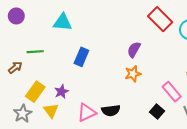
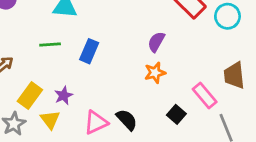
green line: (35, 52) -> (50, 44), moved
black semicircle: (111, 110) -> (127, 120), turned -126
black square: (157, 112) -> (176, 114), moved

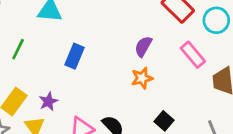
green line: (50, 44) -> (18, 49), moved, turned -60
pink rectangle: (205, 96) -> (193, 55), moved

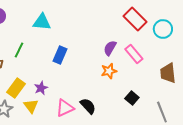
pink rectangle: (193, 55) -> (134, 54), moved
black square: (164, 121) -> (132, 98), moved

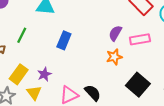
pink rectangle: (134, 54) -> (140, 39), turned -60
black square: (132, 98) -> (138, 85), size x1.6

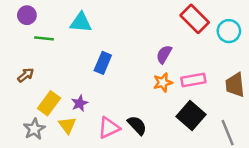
green line: (22, 35) -> (44, 38), moved, turned 70
pink rectangle: (140, 39) -> (193, 80), moved

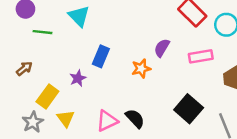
cyan triangle: (81, 23) -> (79, 16), turned 40
pink rectangle: (193, 80) -> (201, 56), moved
orange star: (163, 82) -> (141, 69), moved
purple star: (80, 103) -> (78, 78), moved

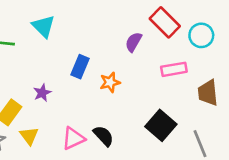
purple semicircle: (162, 48) -> (133, 42), moved
blue rectangle: (101, 56) -> (80, 67), moved

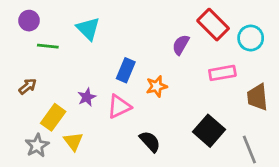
pink triangle: (73, 138) -> (119, 107), moved

